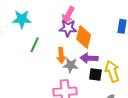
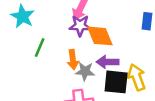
cyan star: (22, 19) -> (23, 16), turned 30
orange diamond: (84, 37) -> (100, 36), turned -35
black square: (95, 75) -> (116, 82), size x1.5

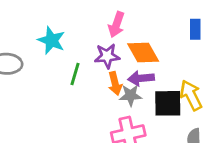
purple star: (80, 26) -> (107, 56), moved
purple arrow: (108, 62) -> (141, 78), moved

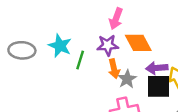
cyan star: (51, 40) -> (60, 46), moved
purple arrow: (141, 78) -> (157, 68), moved
gray star: (131, 95) -> (127, 79), turned -30

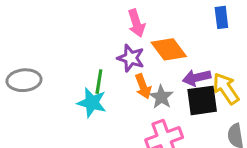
pink arrow: (116, 19) -> (136, 23), turned -30
purple star: (108, 45) -> (131, 58), turned 30
cyan star: (60, 46) -> (92, 103), moved

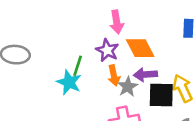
purple arrow: (197, 78) -> (145, 75), moved

